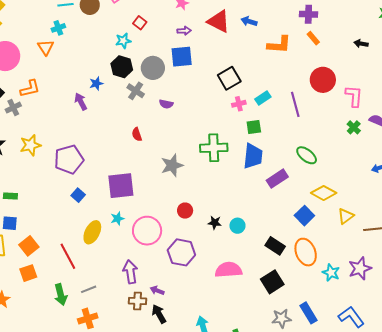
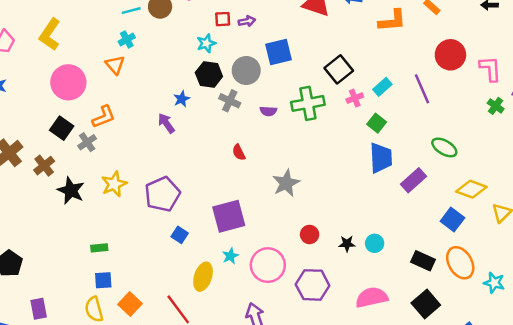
red square: (140, 23) -> (223, 19), turned -32
purple arrow: (184, 31) -> (247, 21), moved
green square: (254, 127) -> (377, 123), turned -35
green cross: (214, 148) -> (308, 103), moved

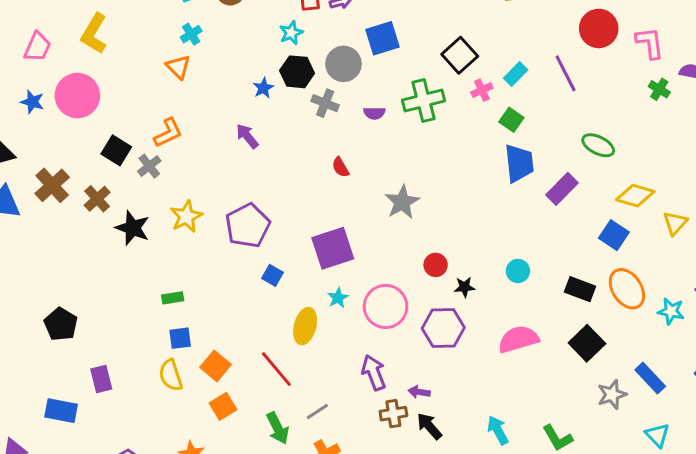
pink circle: (68, 82) -> (77, 96), moved
blue star: (182, 99) -> (263, 88), moved
black star: (347, 244) -> (465, 287), moved

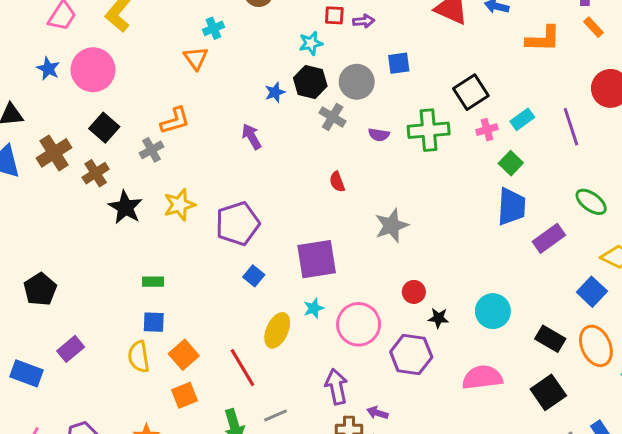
blue square: (383, 38) -> (399, 63), size x0.7
black square: (116, 150) -> (104, 128), moved
cyan circle: (518, 271) -> (493, 311), size x1.5
purple rectangle: (101, 379) -> (71, 349), turned 55

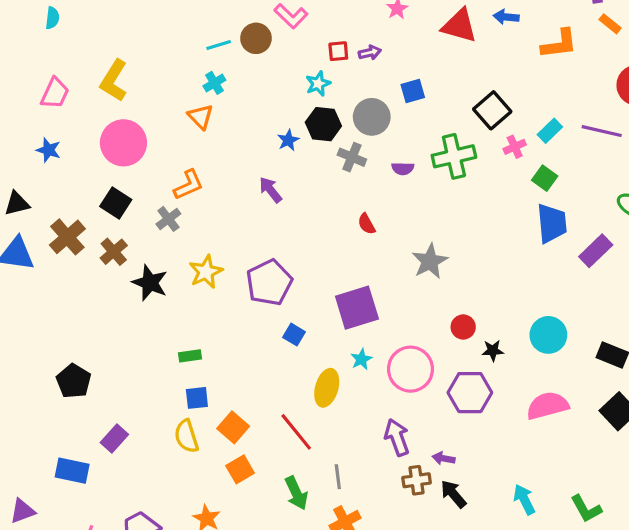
pink circle: (93, 70) -> (123, 143), moved
purple line: (571, 127) -> (602, 131), turned -51
gray line: (275, 415) -> (338, 477), turned -65

